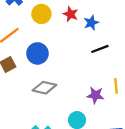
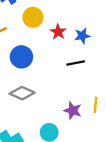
red star: (71, 14) -> (58, 32), moved
black line: (100, 49) -> (76, 63), moved

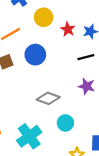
gray diamond: (22, 93) -> (48, 98), moved
purple star: (73, 110) -> (87, 86), moved

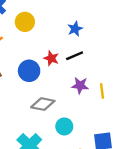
red star: (68, 29) -> (51, 58), moved
blue circle: (35, 55) -> (29, 71), moved

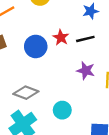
gray diamond: (43, 104) -> (26, 93), moved

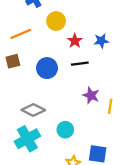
red star: (61, 37) -> (75, 41), moved
black line: (85, 39) -> (80, 64), moved

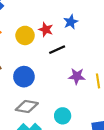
yellow circle: (56, 21) -> (25, 35), moved
blue circle: (47, 68) -> (24, 77), moved

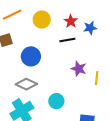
blue star: (71, 22) -> (90, 28), moved
red star: (46, 29) -> (71, 21), moved

